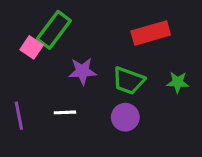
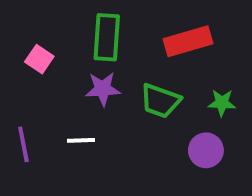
green rectangle: (54, 30) -> (107, 37), moved, turned -33
purple circle: (125, 117) -> (206, 150), moved

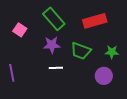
green rectangle: (107, 37) -> (54, 19), turned -45
white line: (81, 140) -> (56, 68), moved

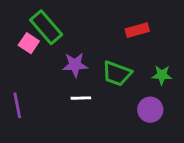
green rectangle: (54, 19) -> (46, 27), moved
red rectangle: (95, 21) -> (137, 30), size x0.7

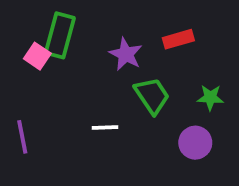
green rectangle: (46, 27) -> (60, 35), turned 56
purple star: (75, 65) -> (126, 54), moved, turned 30
green trapezoid: (117, 73) -> (152, 96), turned -144

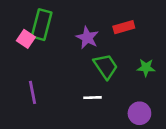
white line: (105, 128) -> (93, 98), moved
purple line: (22, 137) -> (33, 92), moved
purple circle: (195, 143) -> (139, 113), moved

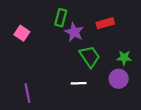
green rectangle: (42, 25) -> (61, 18), moved, size x0.7
purple line: (33, 92) -> (27, 93), moved
purple circle: (139, 113) -> (119, 79), moved

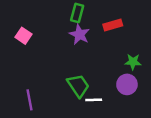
green rectangle: (61, 18) -> (77, 13), moved
green trapezoid: (90, 57) -> (78, 86), moved
white line: (79, 83) -> (94, 100), moved

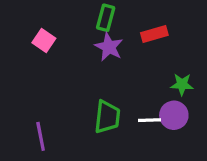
pink square: (24, 36) -> (44, 40), moved
green trapezoid: (78, 86) -> (107, 117), turned 40
white line: (94, 100) -> (149, 120), moved

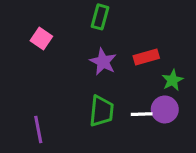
red rectangle: (154, 34) -> (146, 57), moved
purple star: (109, 47) -> (103, 62), moved
green star: (182, 84) -> (172, 80), turned -30

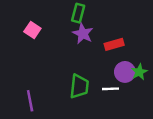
purple star: (103, 62) -> (83, 34), moved
green star: (172, 80) -> (139, 72), moved
purple circle: (165, 109) -> (125, 72), moved

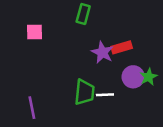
pink square: (32, 30) -> (34, 32), turned -35
purple star: (83, 34) -> (102, 52), moved
white line: (110, 89) -> (105, 95), moved

